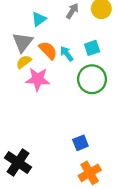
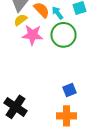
green circle: (92, 79) -> (63, 35), moved
orange cross: (90, 173) -> (66, 116), moved, turned 30

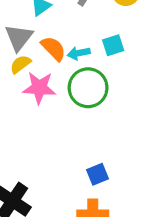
cyan arrow: (57, 13) -> (79, 53), turned -64

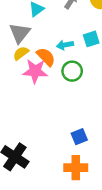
orange semicircle: (53, 48) -> (46, 57), moved
green circle: (88, 88) -> (72, 71), size x0.7

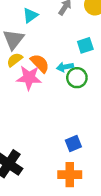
cyan arrow: (65, 45) -> (65, 67), moved
green circle: (72, 71) -> (77, 78), moved

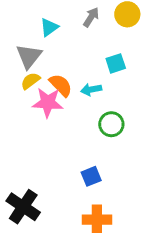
green circle: (77, 78) -> (111, 124), moved
blue square: (73, 143) -> (91, 176), moved

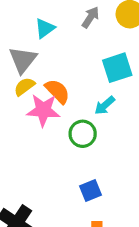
cyan square: (116, 63) -> (117, 68), size x1.4
cyan arrow: (91, 90) -> (105, 105), moved, turned -30
green circle: (111, 124) -> (83, 134), moved

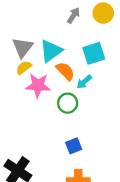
cyan triangle: (45, 28) -> (51, 51), moved, size x1.5
orange semicircle: (57, 91) -> (65, 71), moved

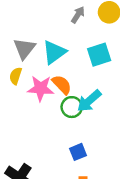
yellow semicircle: (24, 68) -> (16, 76), moved, turned -35
orange semicircle: (65, 71) -> (62, 85), moved
cyan arrow: (84, 82) -> (89, 101), moved, size x1.5

